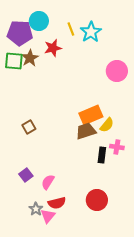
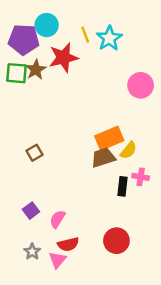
red star: (53, 48) -> (63, 58), size x1.4
gray star: (36, 209) -> (32, 252), moved

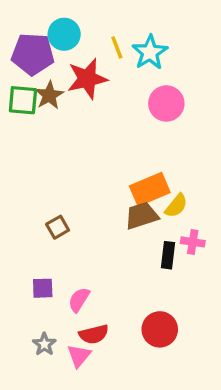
pink circle: (141, 85) -> (166, 103), moved
brown square: (35, 153) -> (58, 227), moved
purple square: (31, 211) -> (43, 288), turned 35

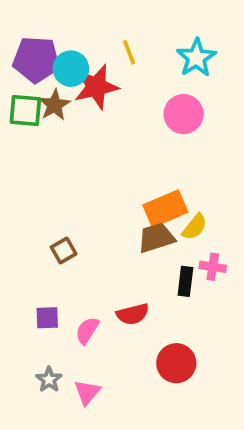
cyan circle: (64, 34) -> (71, 69), moved
cyan star: (150, 52) -> (196, 58), moved
red semicircle: (94, 334) -> (133, 314), moved

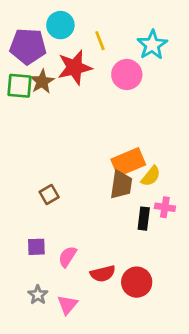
cyan circle: (71, 69) -> (60, 25), moved
pink circle: (184, 114) -> (127, 75), moved
brown trapezoid: (156, 238) -> (121, 185), turned 116
red semicircle: (133, 314) -> (103, 274), moved

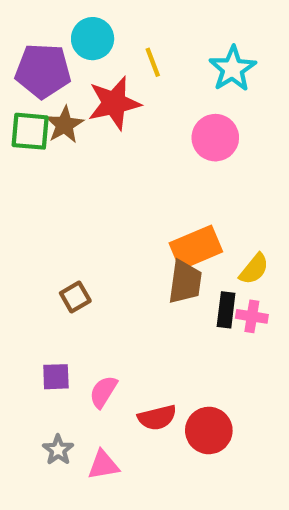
pink circle: (127, 75) -> (215, 138), moved
yellow semicircle: (151, 176) -> (254, 269), moved
black rectangle: (144, 219) -> (226, 310), moved
pink triangle: (67, 305) -> (103, 465), turned 40

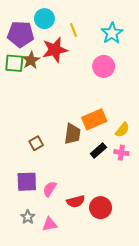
brown trapezoid: (185, 282) -> (72, 134), moved
black rectangle: (226, 310) -> (98, 151), moved, turned 42
purple square: (56, 377) -> (27, 182), size x1.5

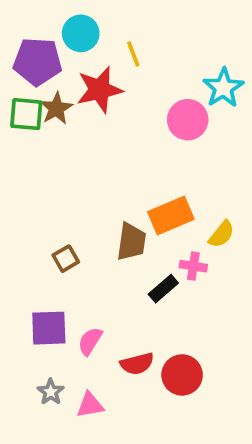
cyan star: (112, 33) -> (223, 88), moved
black rectangle: (98, 151) -> (163, 289), moved
pink cross: (121, 153) -> (193, 266), moved

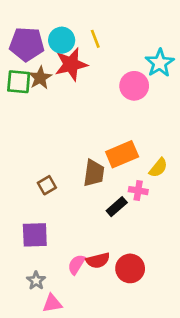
cyan circle: (81, 33) -> (62, 40), moved
pink semicircle: (90, 341) -> (76, 264), moved
pink triangle: (90, 405) -> (52, 303), moved

